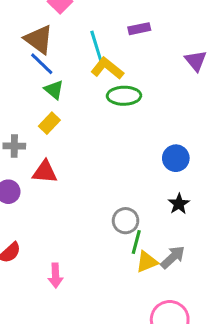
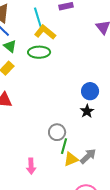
green ellipse: (124, 96) -> (39, 52), moved
black star: (179, 204) -> (87, 111), moved
pink arrow: (55, 275) -> (31, 166), moved

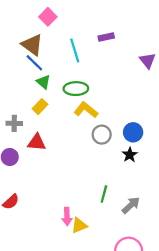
yellow L-shape: (45, 32) -> (86, 110), moved
gray circle: (57, 132) -> (102, 135), moved
yellow triangle: (71, 159) -> (79, 225), moved

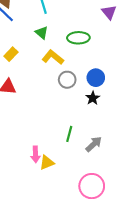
green triangle: (43, 82) -> (42, 33), moved
green ellipse: (76, 89) -> (78, 38), moved

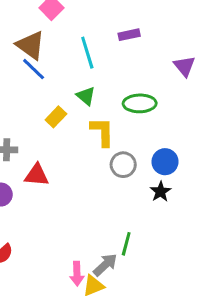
yellow rectangle: (11, 54) -> (56, 117), moved
yellow L-shape: (53, 57) -> (102, 132), turned 50
gray arrow: (94, 144) -> (105, 265), moved

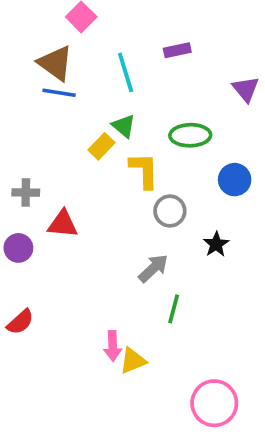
blue line: (34, 69) -> (59, 93), turned -35
yellow rectangle: (56, 117) -> (102, 146), moved
blue circle: (165, 162) -> (235, 180), moved
gray arrow: (105, 265) -> (153, 268), moved

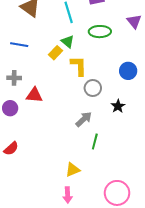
blue line: (59, 93) -> (19, 45), moved
green ellipse: (190, 135) -> (100, 32), moved
pink arrow: (113, 346) -> (68, 195), moved

